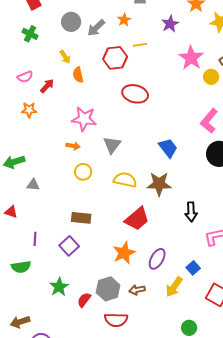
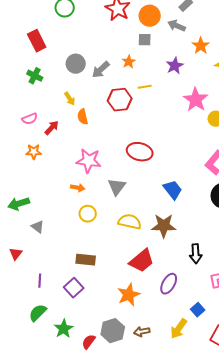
red ellipse: (135, 94) -> (140, 152), moved
gray triangle: (33, 185) -> (38, 227), turned 32
red triangle: (11, 212) -> (16, 254), turned 48
purple ellipse: (157, 259) -> (169, 284), moved
green semicircle: (21, 267) -> (38, 313), moved, turned 144

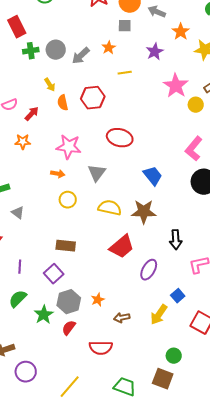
green cross: (35, 76) -> (31, 51), moved, turned -35
red hexagon: (120, 100) -> (93, 98), moved
orange star: (34, 152) -> (23, 142), moved
orange star: (129, 295) -> (98, 300), moved, size x0.6
gray hexagon: (113, 331) -> (69, 302), moved

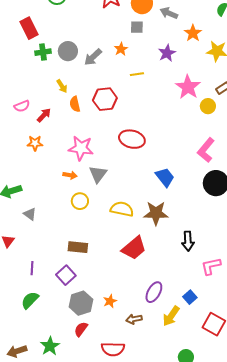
gray triangle: (97, 173) -> (98, 174), moved
purple ellipse: (149, 270) -> (154, 292), moved
green star: (44, 315) -> (50, 346), moved

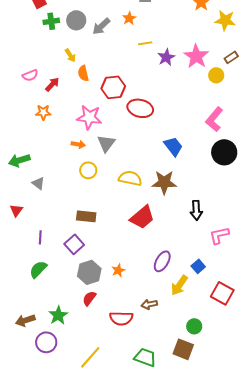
purple star: (167, 53) -> (166, 57), moved
red hexagon: (105, 99) -> (113, 87), moved
brown arrow: (134, 319) -> (149, 304), moved

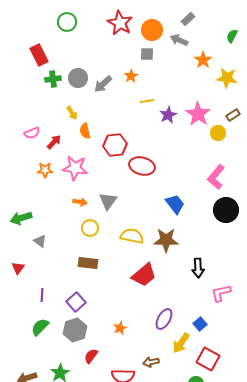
pink star: (89, 117) -> (75, 168), moved
brown rectangle: (86, 216) -> (88, 263), moved
gray hexagon: (89, 272) -> (75, 330), moved
red square: (222, 293) -> (208, 359), moved

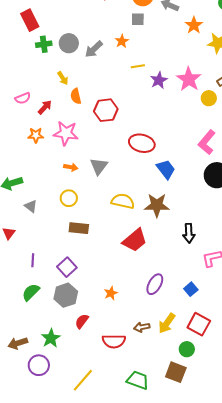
red ellipse: (142, 166) -> (142, 143), moved
yellow circle: (90, 228) -> (69, 198), moved
yellow arrow: (181, 343) -> (167, 323), moved

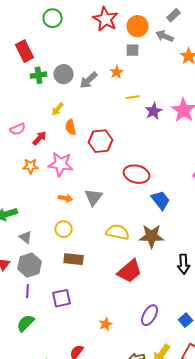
yellow arrow: (63, 78) -> (58, 109), turned 72
purple square: (67, 267) -> (62, 298), turned 30
gray hexagon: (66, 295) -> (30, 265), moved

